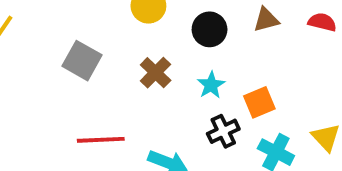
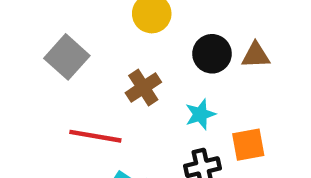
brown triangle: (266, 20) -> (256, 55), moved
red line: (101, 140) -> (95, 136), moved

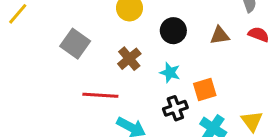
brown triangle: (256, 55) -> (220, 35), moved
cyan star: (200, 114) -> (170, 73), turned -30

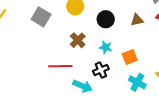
gray square: (75, 44) -> (41, 17), moved
black cross: (175, 108) -> (101, 70), moved

